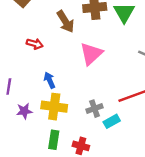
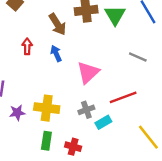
red arrow: (35, 44) -> (27, 46), turned -105
pink triangle: (91, 54) -> (88, 72), moved
blue arrow: (50, 80) -> (56, 53), moved

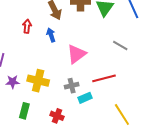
green rectangle: (46, 141) -> (24, 111), moved

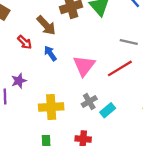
red arrow: (27, 26) -> (25, 42), moved, turned 144
red line: (104, 78) -> (120, 68), moved
purple star: (13, 82) -> (19, 81), moved

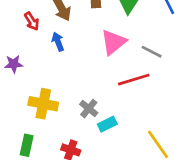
pink triangle: (84, 66) -> (113, 42), moved
gray cross: (89, 102) -> (89, 109), turned -35

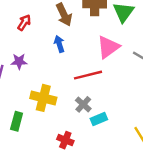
red arrow: (32, 21) -> (24, 23), moved, turned -119
red line: (134, 80) -> (88, 75), moved
green rectangle: (27, 145) -> (17, 121), moved

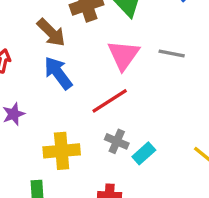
blue arrow: (59, 44) -> (58, 73), size x1.5

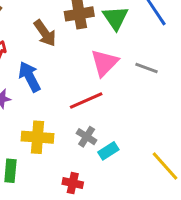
blue arrow: (58, 73) -> (30, 77), moved

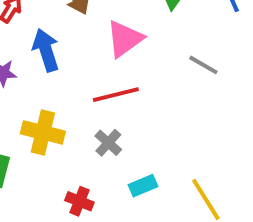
pink triangle: (104, 63) -> (125, 39), moved
cyan rectangle: (108, 151) -> (143, 186), moved

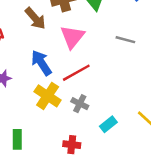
blue arrow: (46, 50) -> (41, 63), moved
yellow cross: (43, 132) -> (48, 96), moved, turned 35

